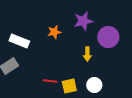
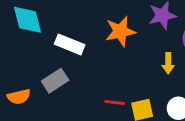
orange star: (54, 32) -> (120, 31), size x1.5

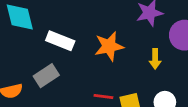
orange star: (120, 31) -> (109, 46), moved

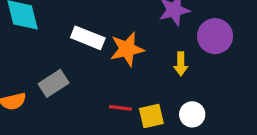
white rectangle: (60, 41) -> (88, 38), moved

